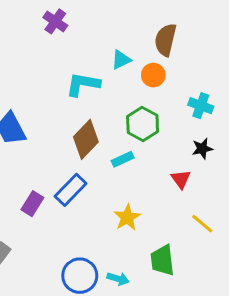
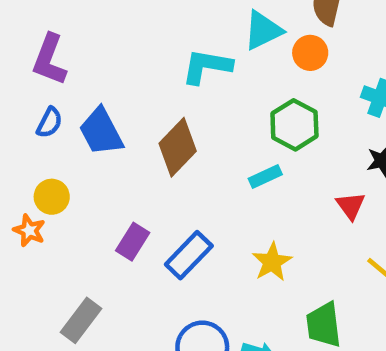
cyan triangle: (121, 60) -> (263, 30), size x1.4
brown diamond: (86, 139) -> (178, 147), moved
blue rectangle: (71, 190) -> (189, 255), moved

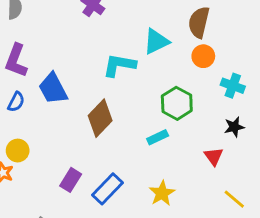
orange circle: (310, 53) -> (203, 56), moved
blue trapezoid: (101, 132) -> (53, 89), moved

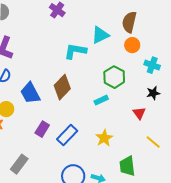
blue trapezoid: (53, 89) -> (30, 93), moved

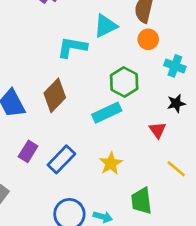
cyan rectangle: (101, 100) -> (107, 113), size x1.5

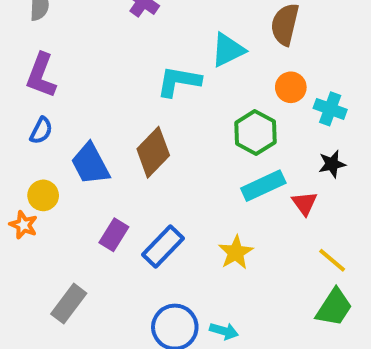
orange circle: (148, 39) -> (291, 87), moved
cyan rectangle: (107, 113) -> (263, 186), moved
green trapezoid: (141, 201) -> (334, 307), moved, turned -140

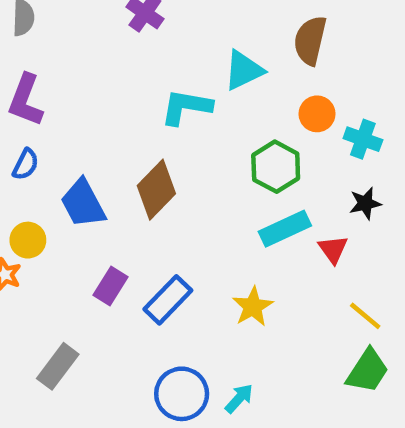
cyan arrow: (224, 331) -> (239, 398), turned -64

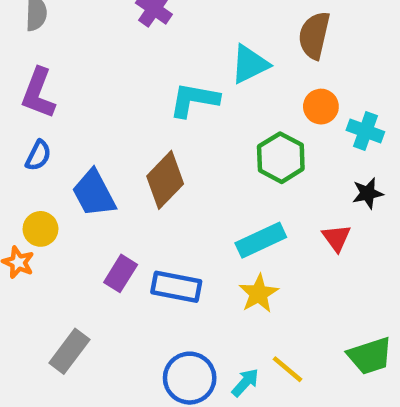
cyan rectangle: (285, 229) -> (261, 240), moved
blue rectangle: (168, 300) -> (176, 287), turned 57
yellow line: (365, 316) -> (288, 369), moved
green trapezoid: (367, 371) -> (370, 356), turned 39

